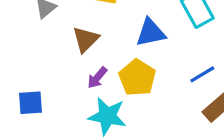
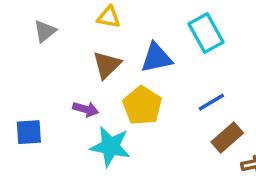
brown triangle: (86, 39) -> (107, 65), moved
purple arrow: (97, 78) -> (86, 109), moved, turned -115

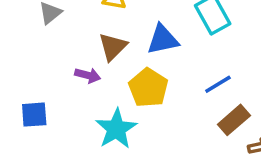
purple arrow: (86, 109) -> (88, 75), moved
cyan star: (110, 146) -> (116, 129), turned 30

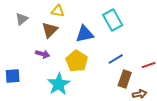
brown triangle: (113, 47) -> (50, 30), moved
brown rectangle: (234, 120) -> (125, 79), turned -30

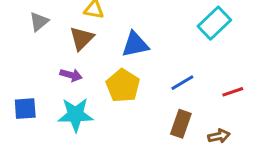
cyan rectangle: (113, 20) -> (214, 23), moved, turned 75
brown rectangle: (125, 79) -> (181, 124), moved
cyan star: (59, 84) -> (76, 115), moved, turned 30

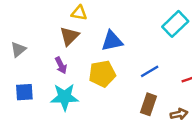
gray triangle: (39, 22) -> (18, 50), moved
purple arrow: (71, 75) -> (61, 65), turned 49
yellow pentagon: (123, 86) -> (102, 74), turned 30

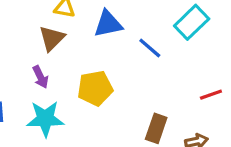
blue triangle: (112, 41) -> (108, 24), moved
blue line: (150, 71) -> (150, 48), moved, turned 72

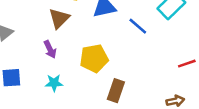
cyan star: (45, 119) -> (54, 83), size x0.6
brown rectangle: (156, 128) -> (116, 91), moved

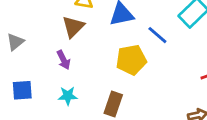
yellow pentagon: (94, 58) -> (131, 60), moved
brown rectangle: (116, 91) -> (113, 104), moved

